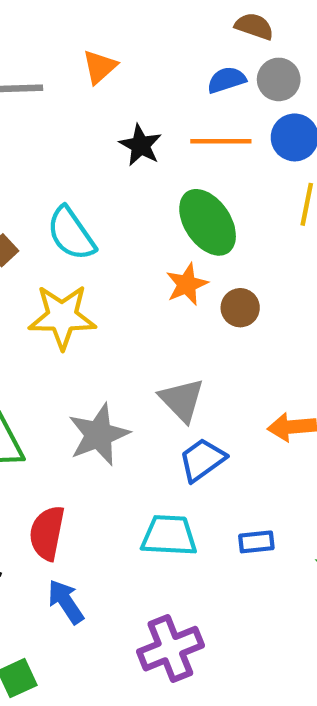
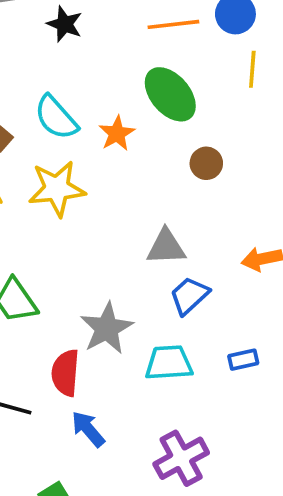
black star: (141, 145) -> (65, 24), moved
orange star: (187, 284) -> (117, 133), moved
gray triangle: (182, 400) -> (166, 247), turned -42
gray star: (99, 435) -> (107, 328), moved

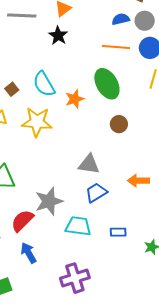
red semicircle: (65, 373) -> (22, 221), turned 30

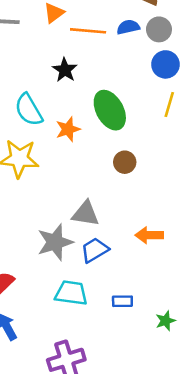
black star: (58, 35) -> (65, 70), moved
orange line: (116, 47) -> (88, 31), moved
gray star: (49, 201) -> (55, 242), moved

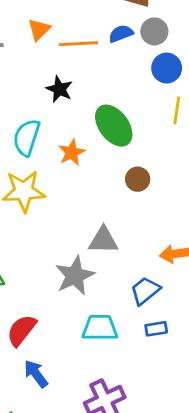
cyan semicircle: (29, 110) -> (27, 138), turned 56
blue trapezoid: (95, 250) -> (145, 291), moved

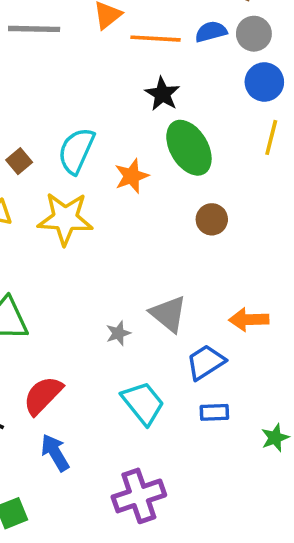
black star: (59, 89) -> (162, 94), moved
gray triangle: (103, 240) -> (168, 314), moved, turned 32
gray star: (75, 276) -> (118, 333), size x0.5
cyan trapezoid: (100, 328) -> (143, 403), turned 45

